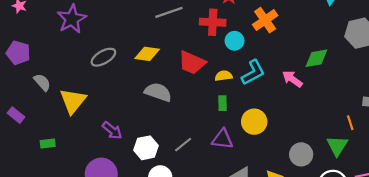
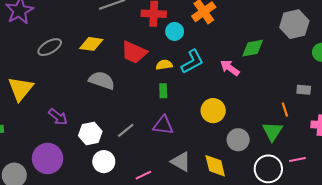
yellow circle: (254, 122) -> (213, 111), moved

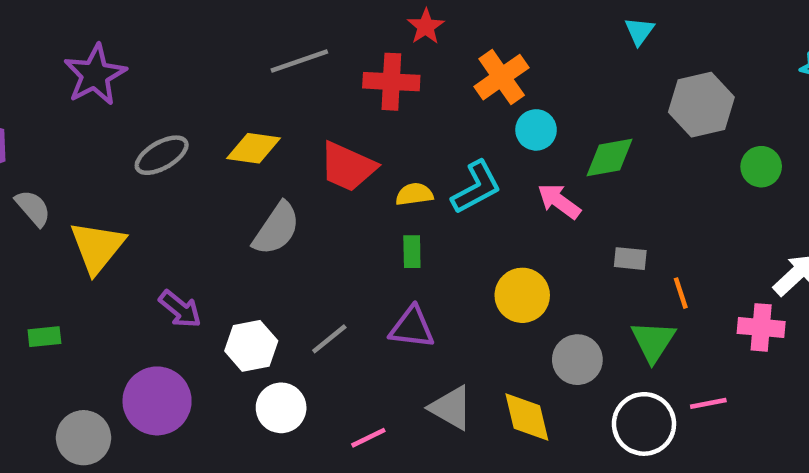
cyan circle: (175, 31) -> (536, 130), moved
gray semicircle: (102, 80) -> (276, 229), turned 105
gray rectangle: (304, 90) -> (630, 259), moved

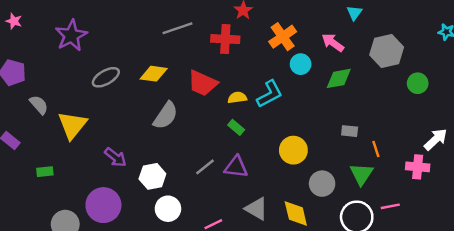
pink arrow: (559, 201) -> (333, 43), moved
green rectangle: (412, 252) -> (236, 127), turned -49
gray line: (329, 339) -> (205, 167), moved

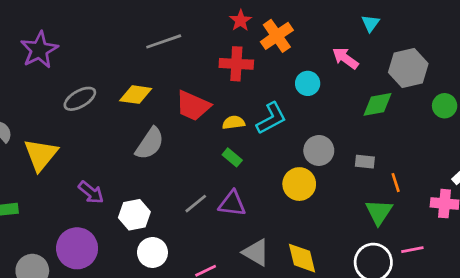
orange cross: (283, 37) -> (277, 36), moved
red cross: (225, 39) -> (236, 64), moved
green diamond: (339, 78) -> (377, 104), moved
gray circle: (322, 184) -> (319, 150), moved

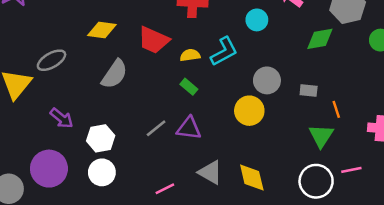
gray ellipse: (80, 99) -> (51, 60), moved
white circle: (152, 252) -> (102, 172), moved

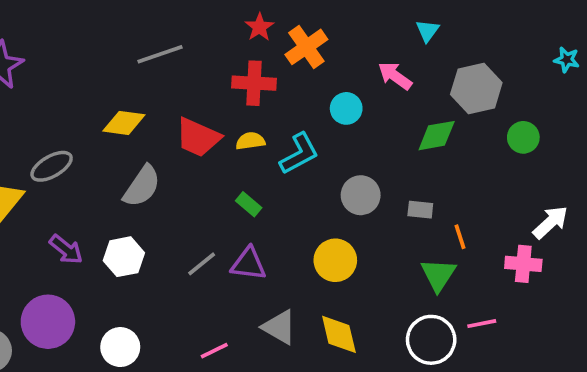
yellow semicircle: (190, 55) -> (250, 141), moved
yellow circle: (249, 111) -> (335, 260), moved
white hexagon: (101, 138) -> (124, 257), moved
white circle: (102, 172) -> (120, 347), moved

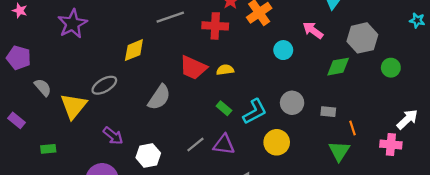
red cross: (254, 83) -> (215, 26), moved
yellow diamond: (124, 123) -> (134, 50), moved, turned -30
cyan L-shape: (299, 154) -> (255, 112), moved
white hexagon: (124, 257) -> (148, 155), moved

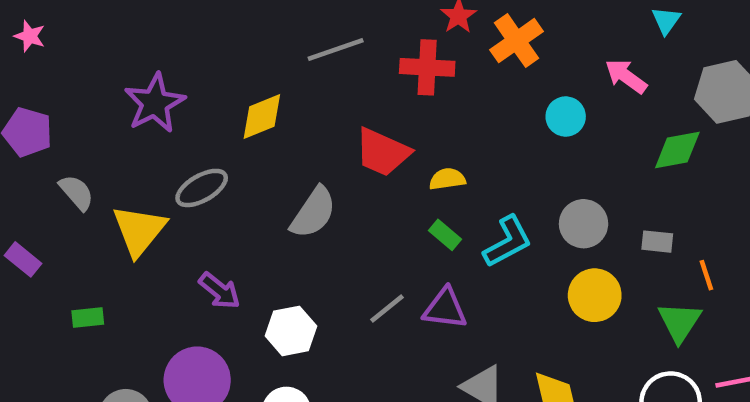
purple star: (72, 24) -> (155, 103), moved
yellow semicircle: (225, 70) -> (447, 179), moved
yellow circle: (277, 142) -> (595, 295), moved

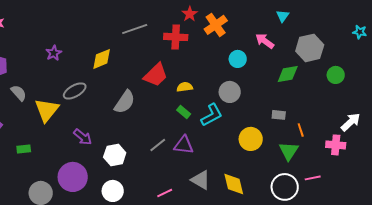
purple star: (155, 103) -> (54, 53), size x0.6
red trapezoid: (383, 152) -> (156, 75), turned -68
gray circle: (584, 224) -> (230, 92), moved

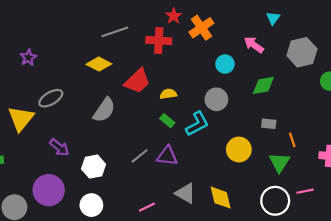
yellow diamond: (102, 59) -> (99, 64), moved, turned 50
green diamond: (288, 74) -> (263, 85), moved

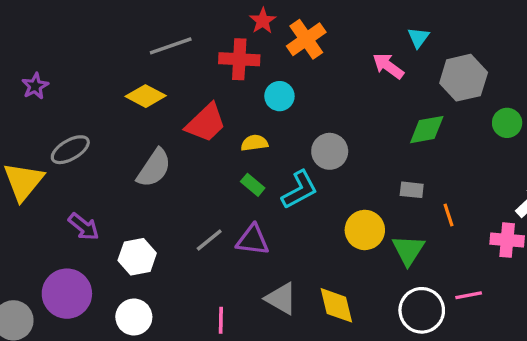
cyan triangle: (273, 18) -> (418, 38), moved
cyan circle: (225, 64) -> (279, 96), moved
green diamond: (263, 85) -> (427, 130), moved
green triangle: (279, 162) -> (408, 250), moved
pink line: (147, 207) -> (221, 320), turned -63

